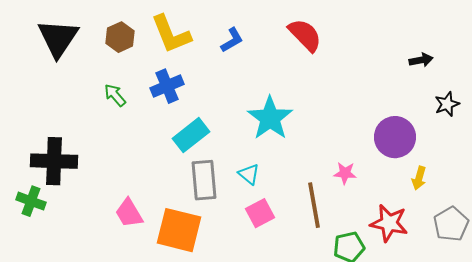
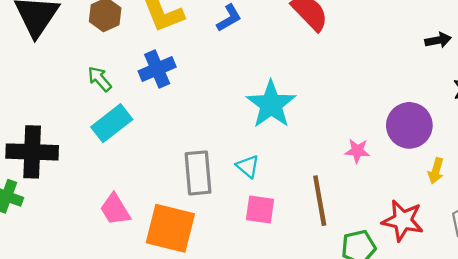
cyan rectangle: (191, 135) -> (112, 123), moved
pink star: (345, 173) -> (357, 151), moved
pink square: (260, 213) -> (260, 209), turned 36

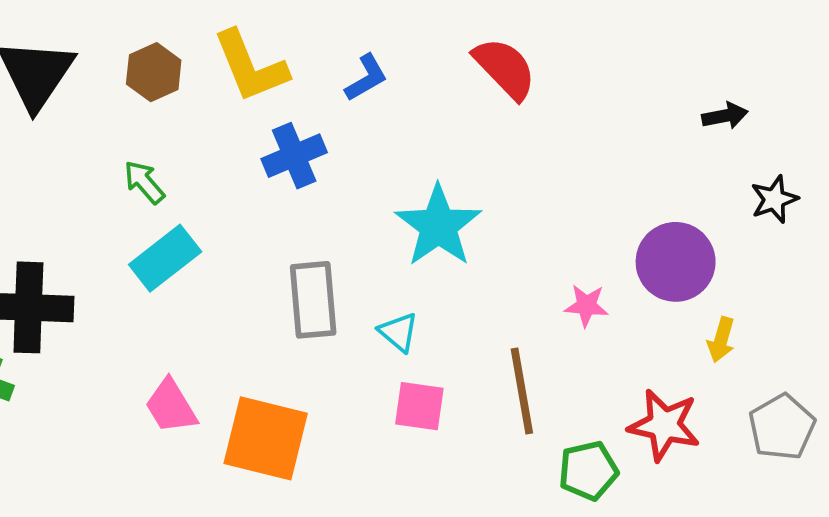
blue cross: (157, 69) -> (294, 156), moved
gray rectangle: (198, 173) -> (313, 300), moved

